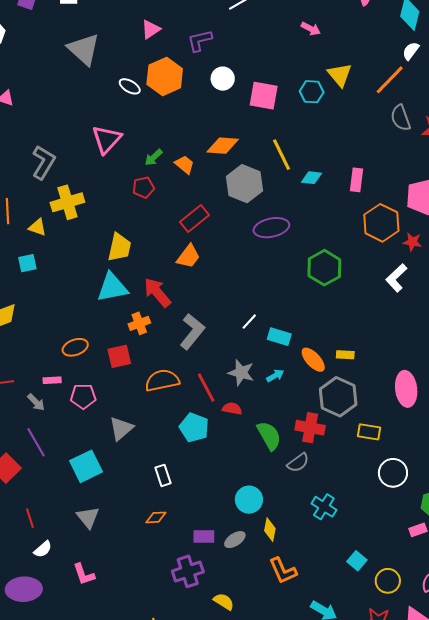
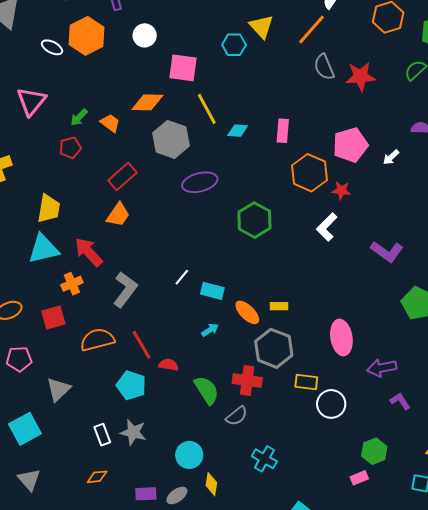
pink square: (264, 96) -> (183, 68), moved
gray star: (241, 373) -> (133, 432), moved
white circle: (393, 473) -> (331, 404), moved

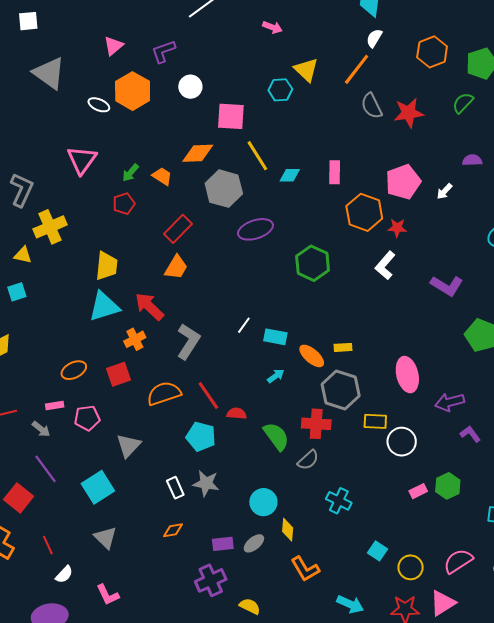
pink rectangle: (359, 478) -> (418, 491), moved

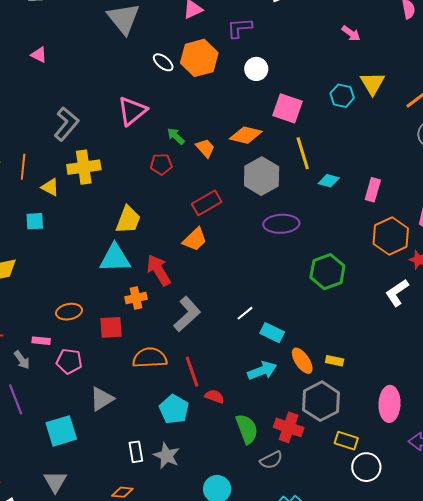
green arrow: (131, 173) -> (176, 136), turned 78
cyan arrow: (276, 376) -> (262, 371), size x1.6

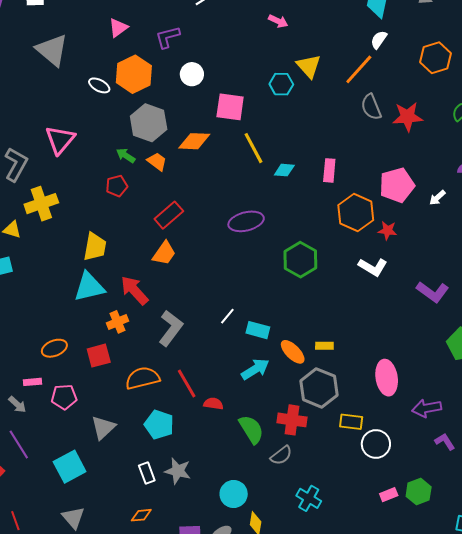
pink triangle: (132, 111) -> (60, 140), moved
gray hexagon: (262, 176) -> (149, 123), moved
white L-shape: (397, 293) -> (373, 267), turned -104
cyan pentagon: (174, 409) -> (159, 425), moved

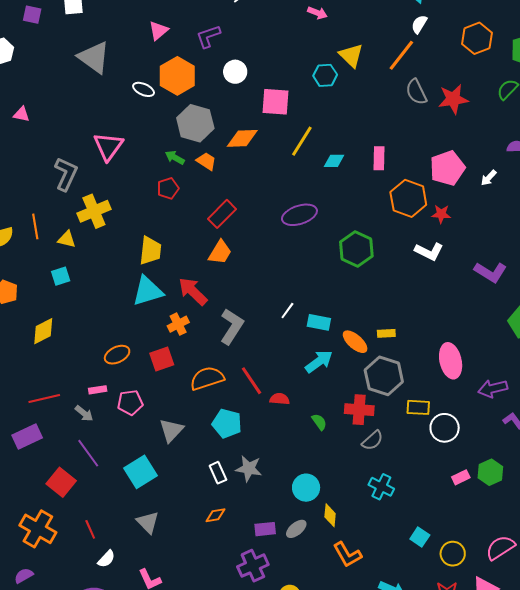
yellow line: (254, 148) -> (302, 141), turned 64
green semicircle: (251, 429) -> (319, 422), size x0.6
gray semicircle: (281, 455) -> (372, 440), moved

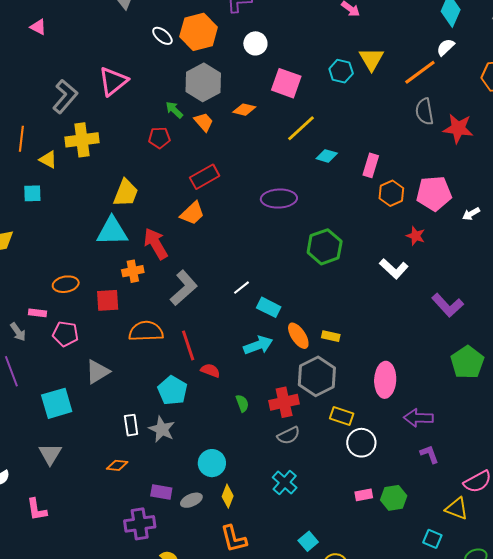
orange diamond: (242, 138) -> (244, 110), size x0.7
orange hexagon: (408, 198) -> (391, 193), moved, size x0.7
red cross: (359, 410) -> (284, 402), turned -32
cyan pentagon: (227, 424) -> (172, 390), moved

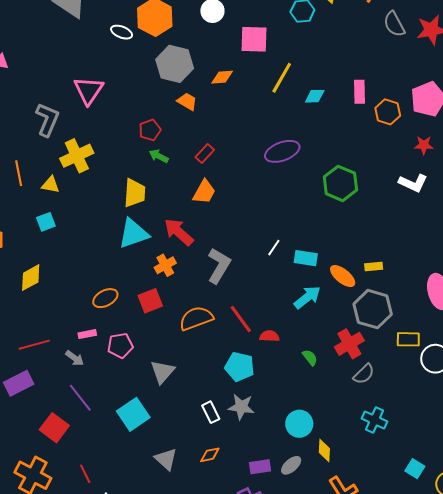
green arrow: (174, 110) -> (159, 156), moved
red rectangle: (205, 177) -> (205, 153), size x0.7
gray triangle: (50, 454) -> (166, 459), moved

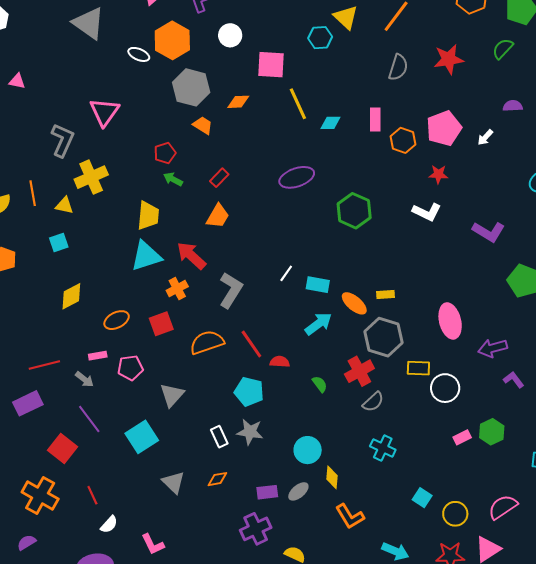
gray semicircle: (394, 24) -> (398, 67), moved, turned -136
yellow line: (282, 78) -> (298, 104), turned -56
yellow diamond: (31, 278) -> (71, 296), moved

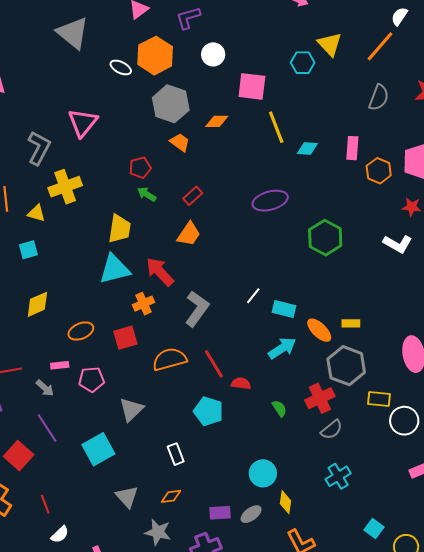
gray star: (250, 432) -> (158, 532), moved
cyan cross: (383, 448) -> (338, 476), turned 30

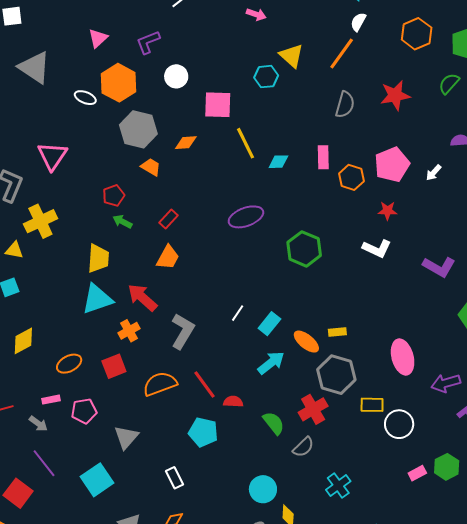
cyan rectangle: (284, 309) -> (269, 324), turned -60
green semicircle: (279, 408) -> (274, 423), size x1.4
gray semicircle: (332, 430) -> (303, 447), moved

